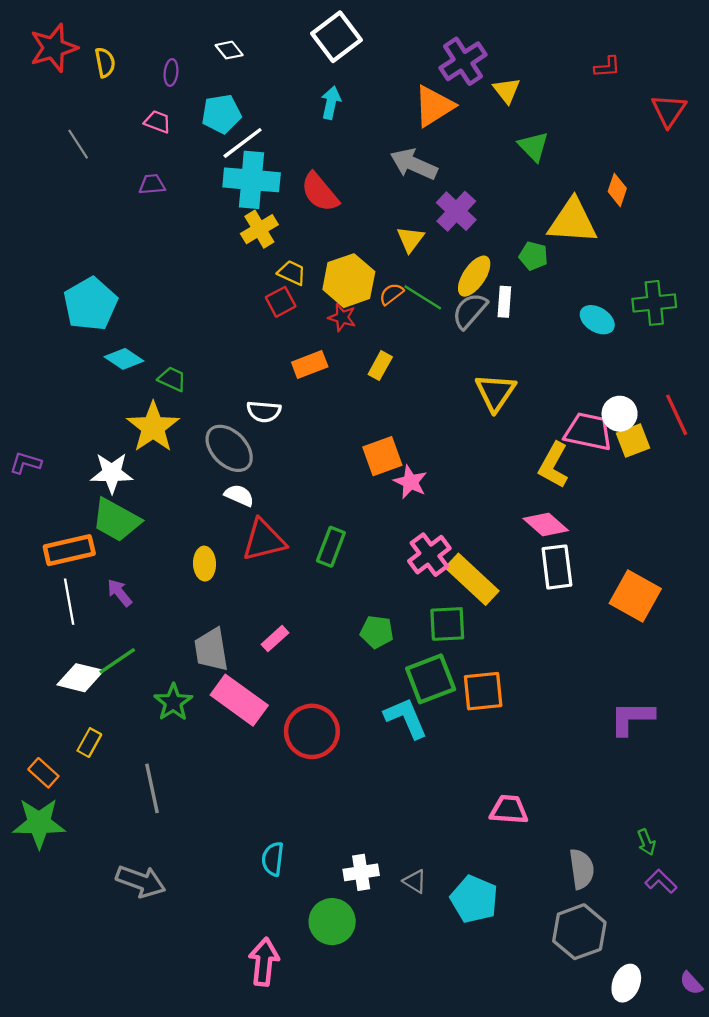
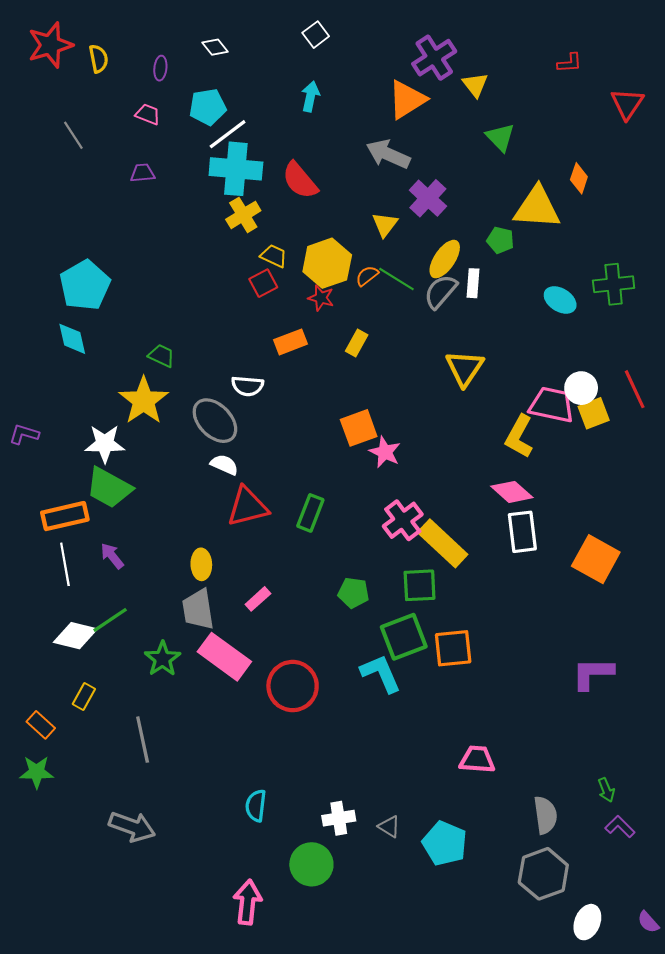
white square: (337, 37) -> (316, 35), size x0.6
cyan diamond: (124, 359) -> (72, 339), moved, turned 44
yellow ellipse: (205, 564) -> (201, 564), moved
green star: (39, 823) -> (37, 772), size x0.7

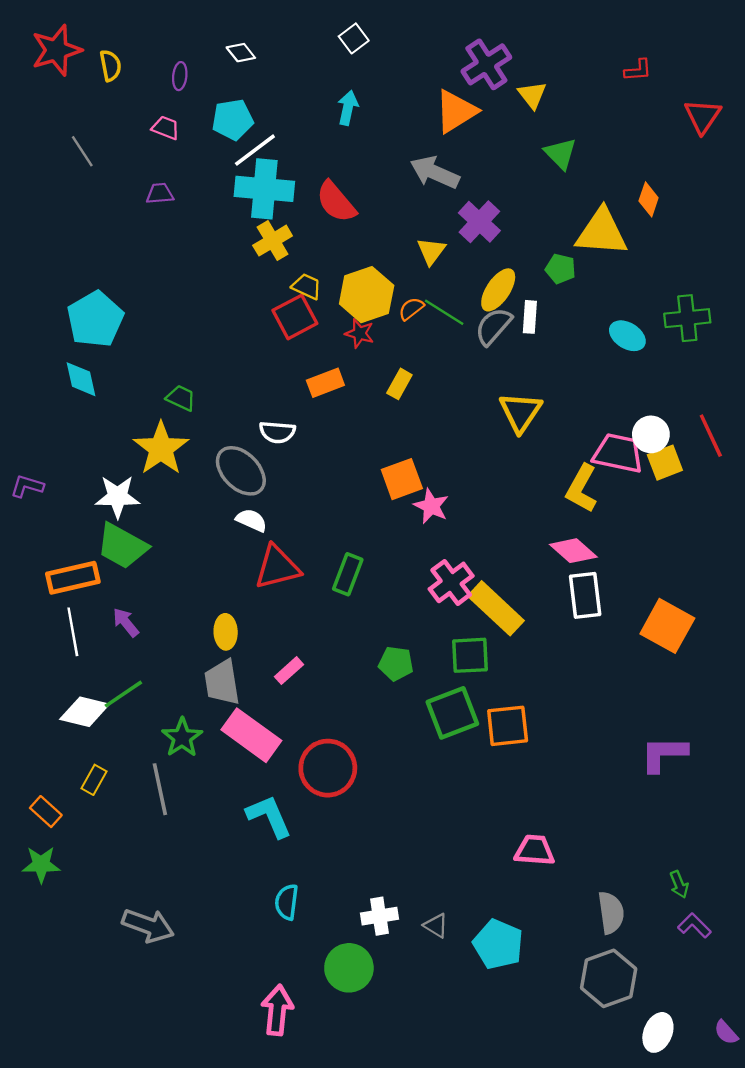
red square: (263, 283) -> (295, 317), size x1.4
cyan L-shape: (381, 673) -> (269, 816), moved
gray line: (143, 740) -> (160, 789), moved

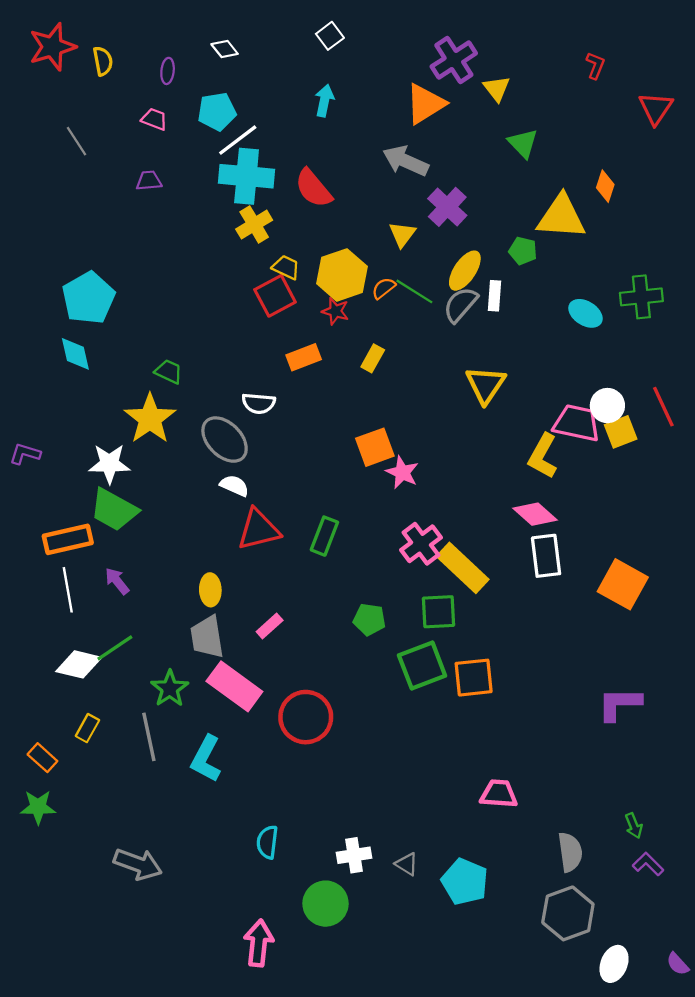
red L-shape: (638, 70) -> (595, 65), turned -64
cyan L-shape: (269, 816) -> (206, 759), moved, turned -129

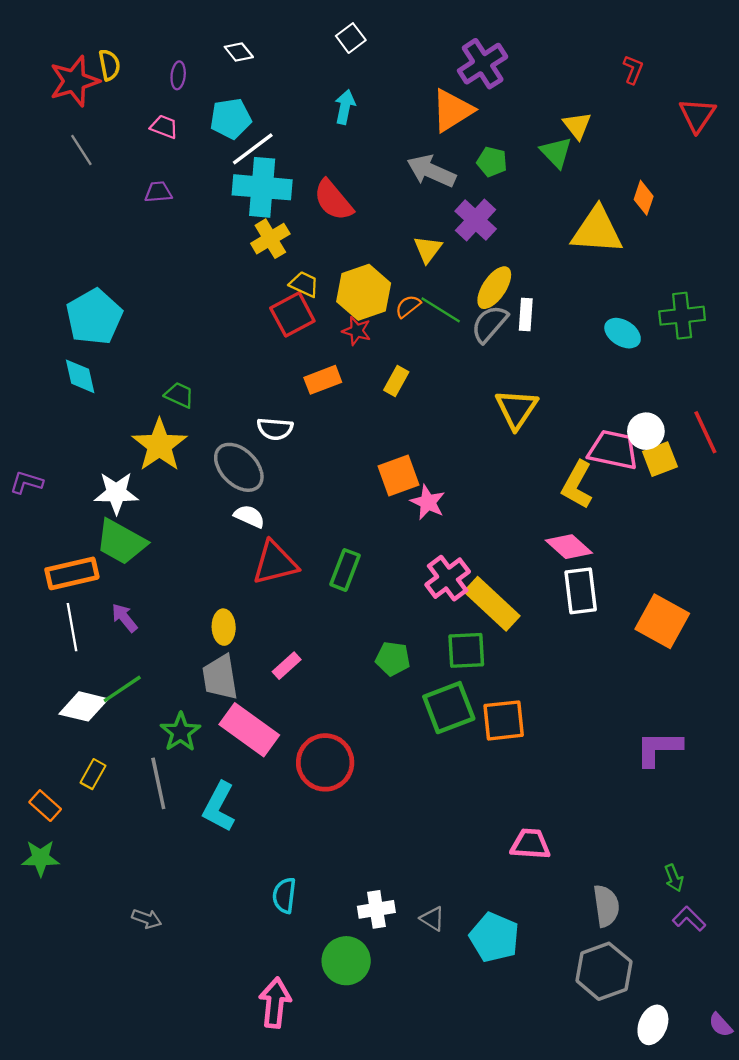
red star: (52, 47) -> (74, 81), moved
yellow triangle: (497, 88) -> (577, 126), moved
green pentagon: (523, 251) -> (492, 162), moved
gray arrow: (138, 864) -> (147, 919), size x0.6

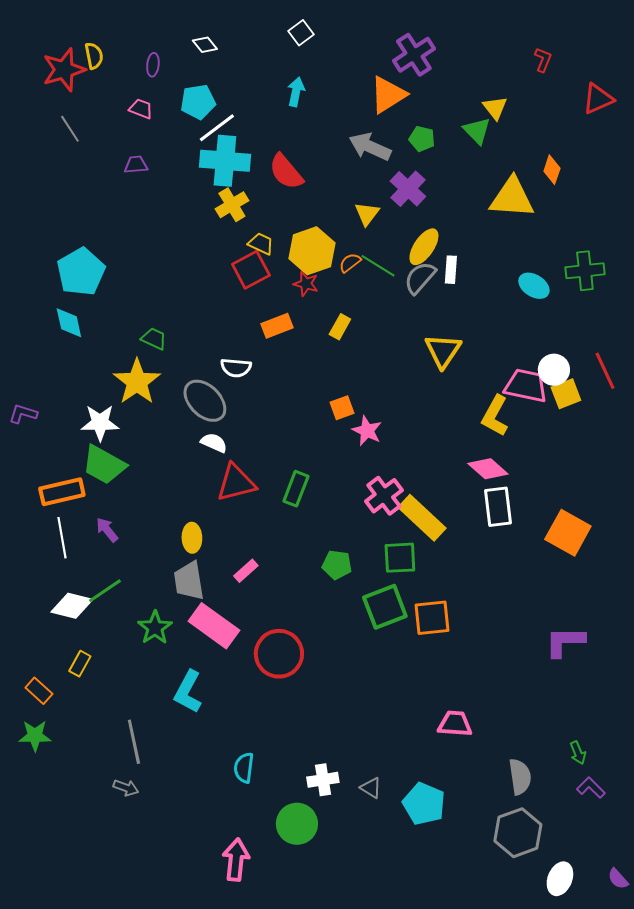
red triangle: (697, 115) -> (598, 99), turned 32
orange square: (399, 475) -> (342, 408), size x0.7
gray line: (158, 783) -> (134, 742), moved

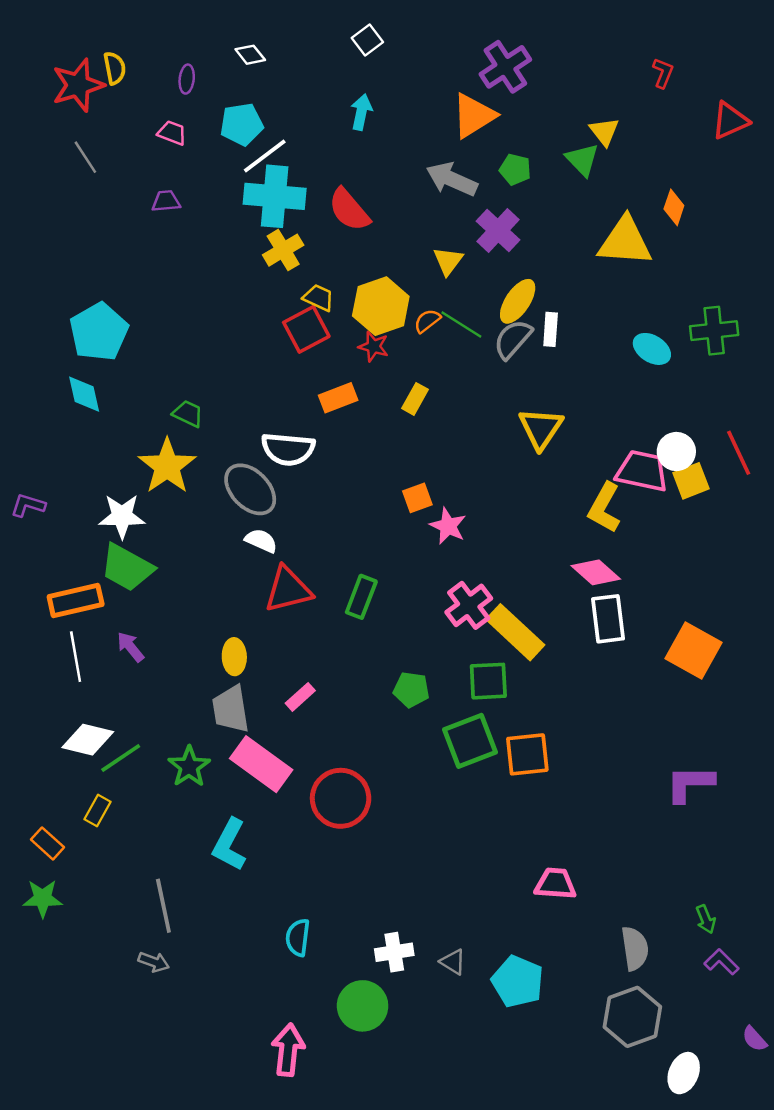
white semicircle: (236, 368) -> (288, 449), size x1.4
green line: (105, 591) -> (121, 758), moved
purple semicircle: (618, 879) -> (754, 1039), moved

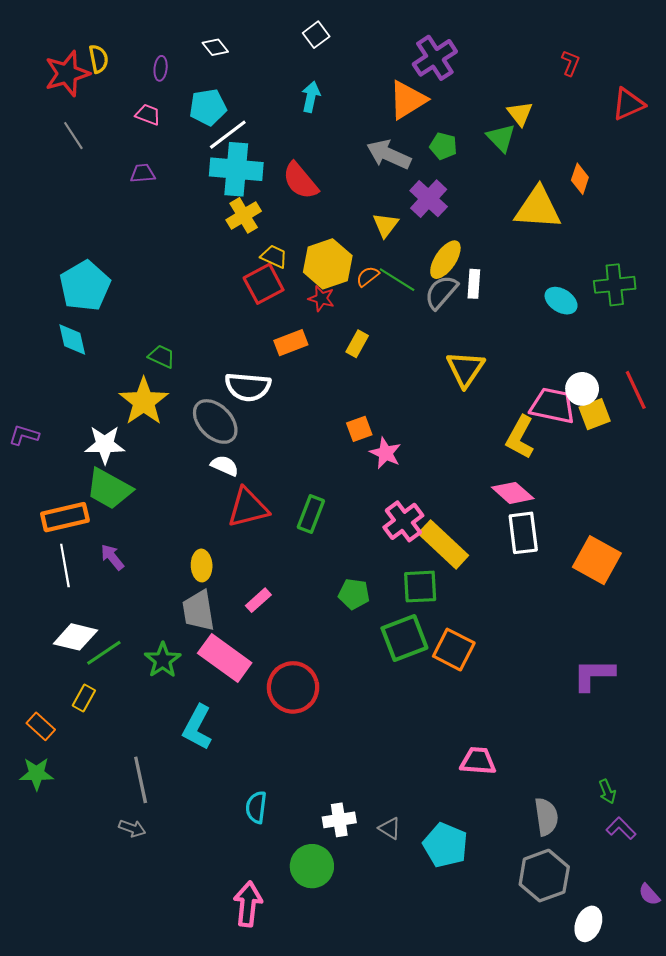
orange square: (527, 754) -> (454, 650), turned 33

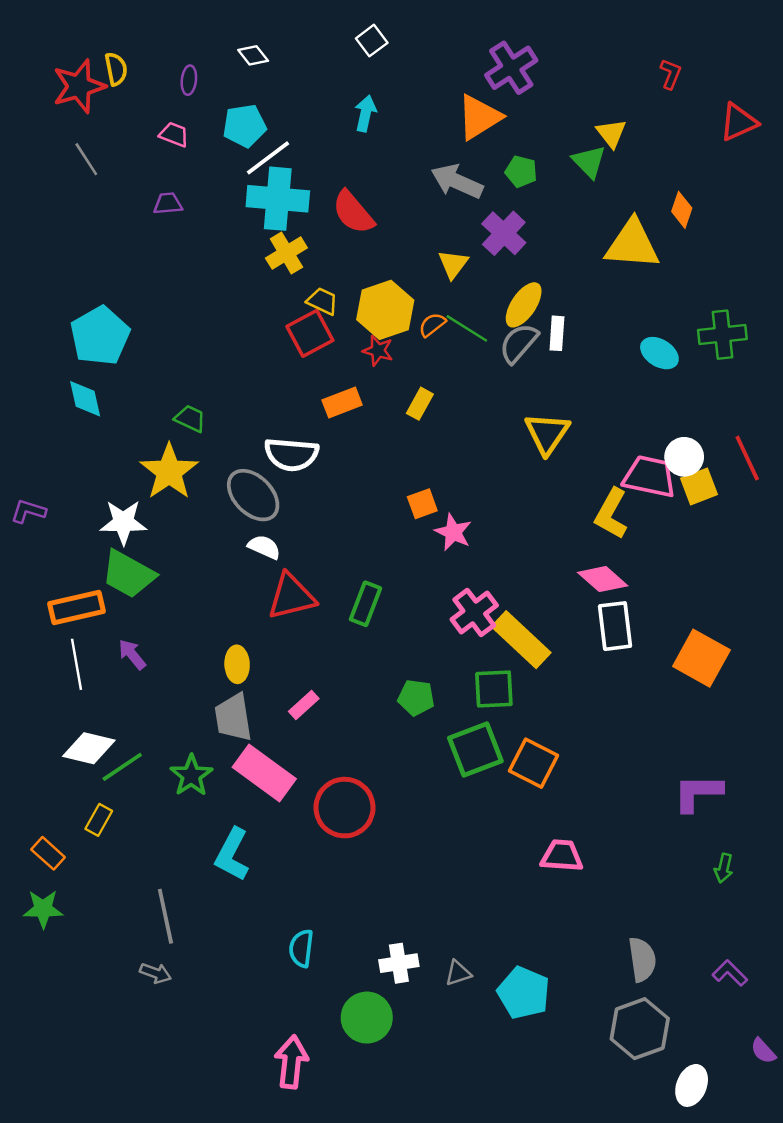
pink trapezoid: (478, 761) -> (562, 856), moved
green arrow: (607, 791) -> (724, 868), moved, turned 35
gray triangle: (390, 828) -> (458, 973), turned -50

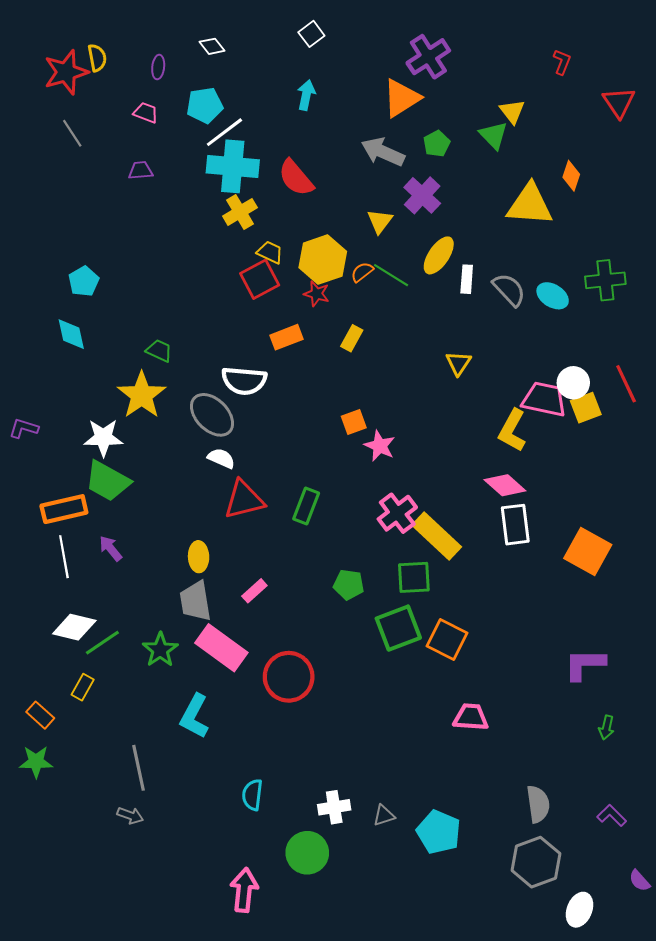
red triangle: (739, 122) -> (619, 102), turned -40
green pentagon: (521, 172) -> (437, 144), turned 30
cyan pentagon: (100, 336) -> (84, 281), size x0.6
gray semicircle: (519, 343) -> (509, 290), moved, turned 96
yellow triangle: (547, 433) -> (458, 363), size x0.7

